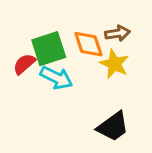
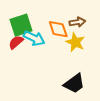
green square: (49, 49) -> (21, 25), moved
cyan arrow: (56, 78) -> (34, 38), moved

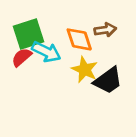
yellow star: (75, 42) -> (85, 70), moved
black trapezoid: (74, 83) -> (108, 81), moved

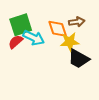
yellow star: (85, 70) -> (70, 42), moved, turned -30
black trapezoid: (108, 81) -> (79, 59), turned 65

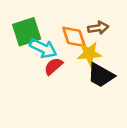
red semicircle: (16, 42) -> (53, 66), moved

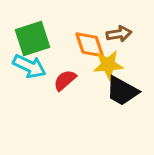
cyan arrow: (43, 48) -> (29, 66), moved

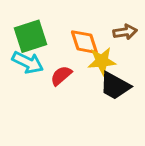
brown arrow: (119, 34) -> (125, 32), moved

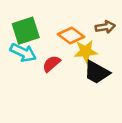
orange diamond: (84, 42) -> (71, 36), turned -35

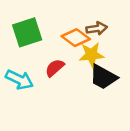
brown arrow: (105, 27) -> (97, 28), moved
cyan arrow: (23, 53) -> (19, 80), moved

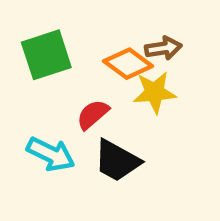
black trapezoid: (103, 77) -> (117, 161), moved
cyan arrow: (19, 80) -> (51, 154), moved

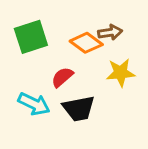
yellow star: (155, 92) -> (121, 73), moved
black trapezoid: (117, 161) -> (79, 108), turned -40

